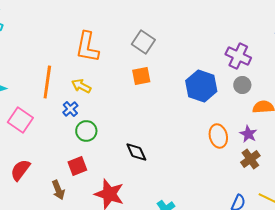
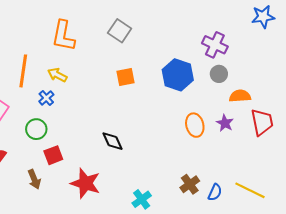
orange square: (141, 76) -> (126, 77), moved
green circle: (86, 131) -> (36, 129), moved
brown cross: (250, 159) -> (190, 184), moved

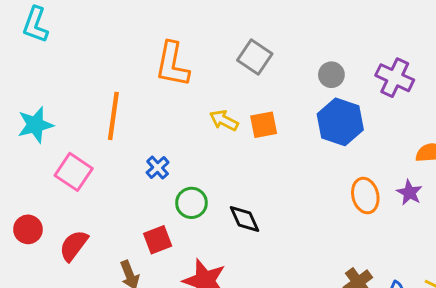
gray circle: (219, 74) -> (331, 75), moved
yellow arrow: (57, 75) -> (224, 120), moved
blue cross: (46, 98) -> (158, 168), moved
green circle: (36, 129) -> (191, 203), moved

